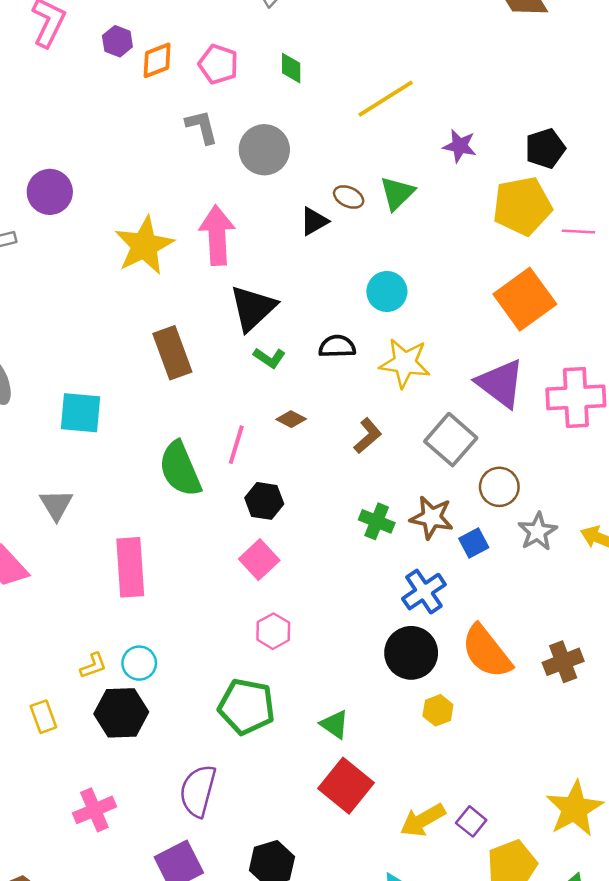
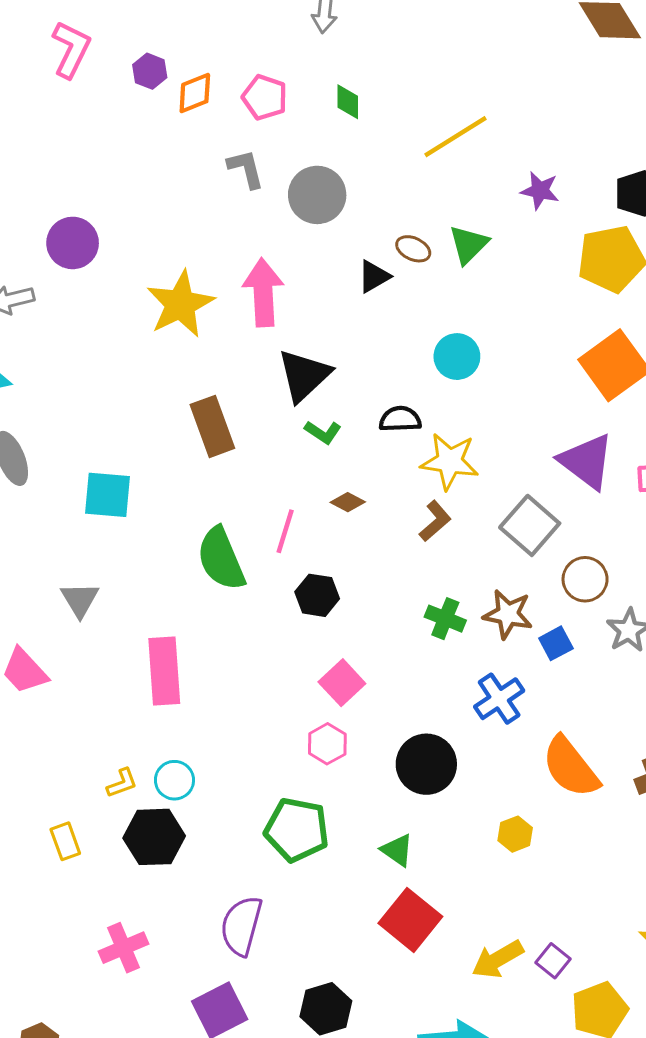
yellow star: (405, 363) -> (450, 461), moved
pink square: (259, 560) -> (342, 683), moved
black circle: (411, 653) -> (426, 764), moved

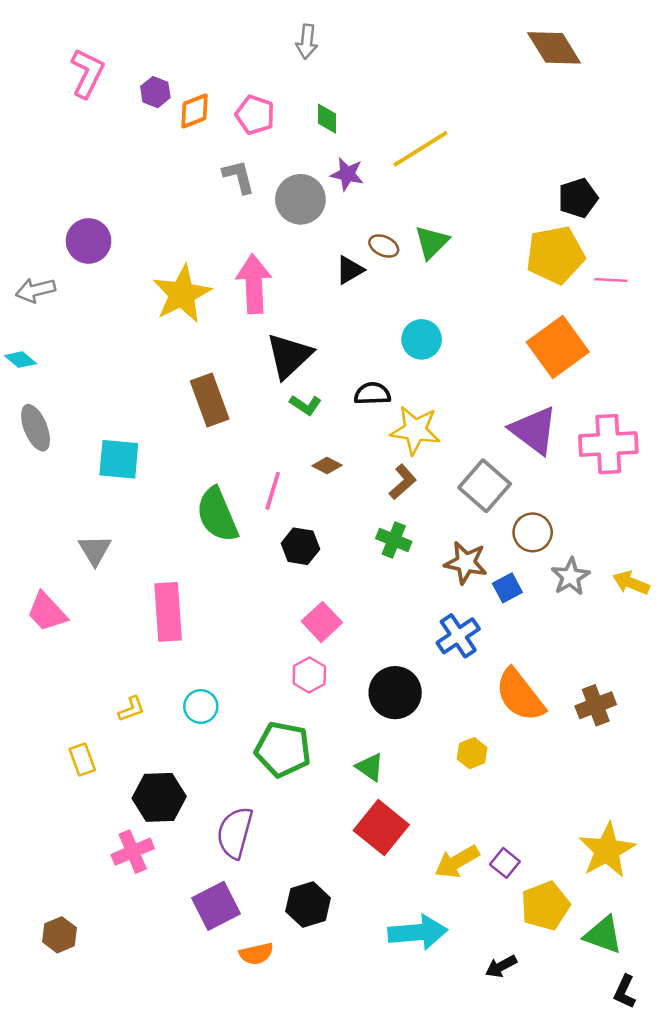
purple star: (540, 191) -> (347, 174), moved
green cross: (445, 619) -> (394, 540), moved
cyan circle: (174, 780) -> (201, 706), moved
black hexagon: (154, 837) -> (159, 797), moved

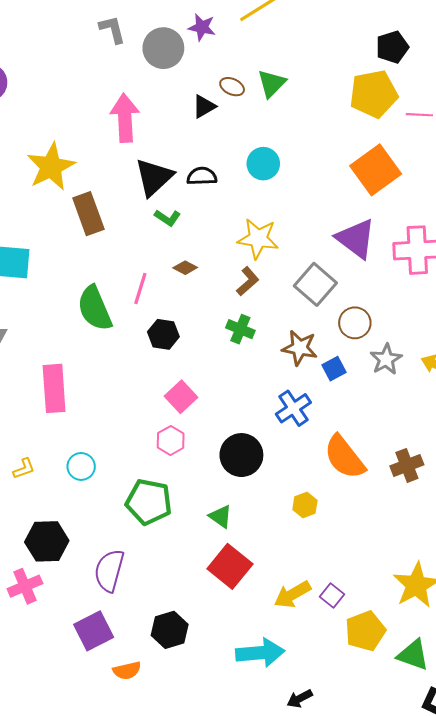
yellow star: (182, 294) -> (51, 167), moved
black semicircle: (372, 394) -> (202, 176), moved
black arrow: (501, 966) -> (300, 699), moved

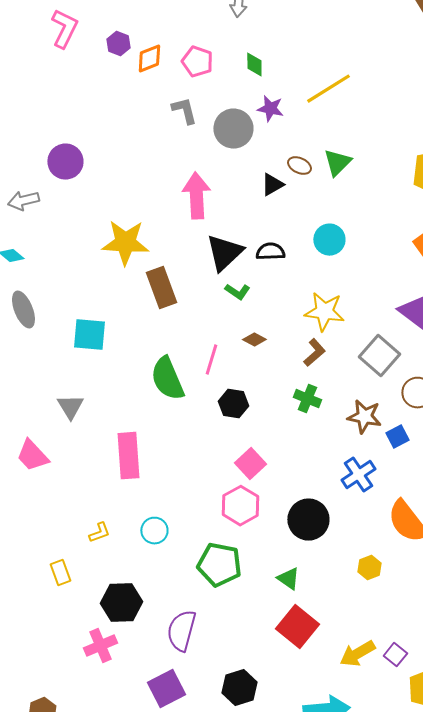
yellow star: (51, 167) -> (125, 243), turned 30
pink hexagon: (171, 440) -> (240, 506), size x1.4

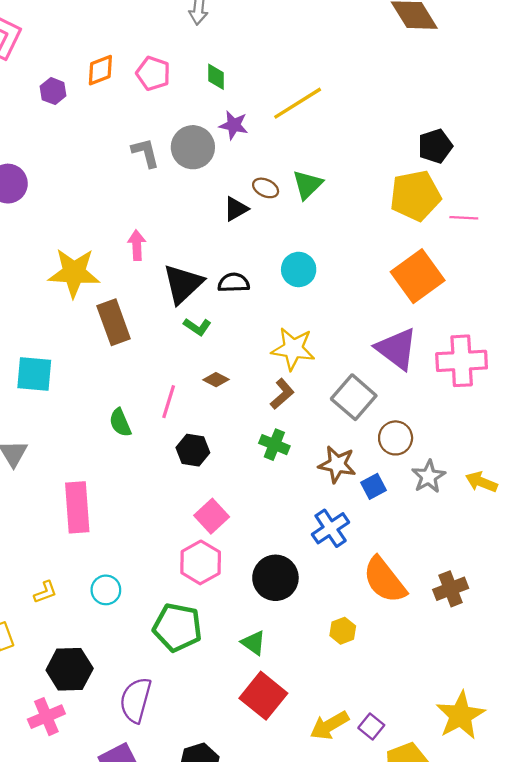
purple hexagon: (118, 44) -> (53, 91), moved
gray L-shape: (184, 111) -> (146, 153), moved
pink arrow: (196, 196) -> (137, 245), moved, size x0.6
green semicircle: (167, 379) -> (120, 423), size x0.6

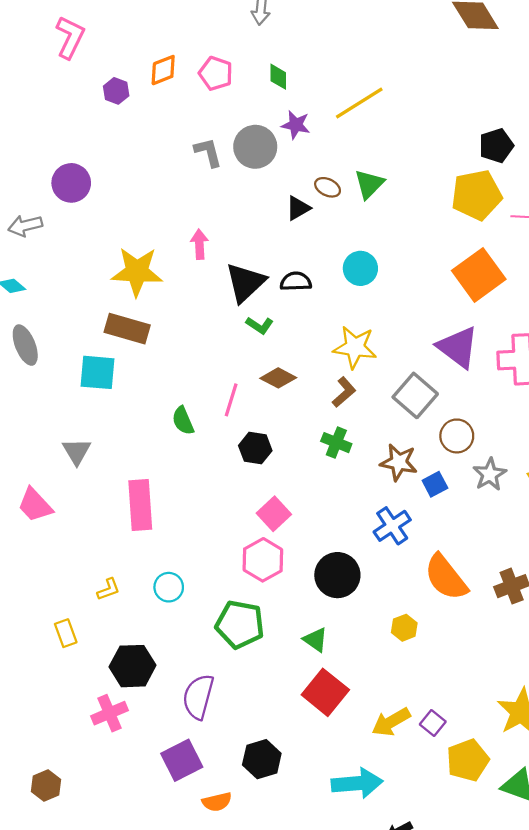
brown rectangle: (114, 322) -> (127, 329), moved, turned -54
brown diamond: (216, 380) -> (278, 378), size x1.4

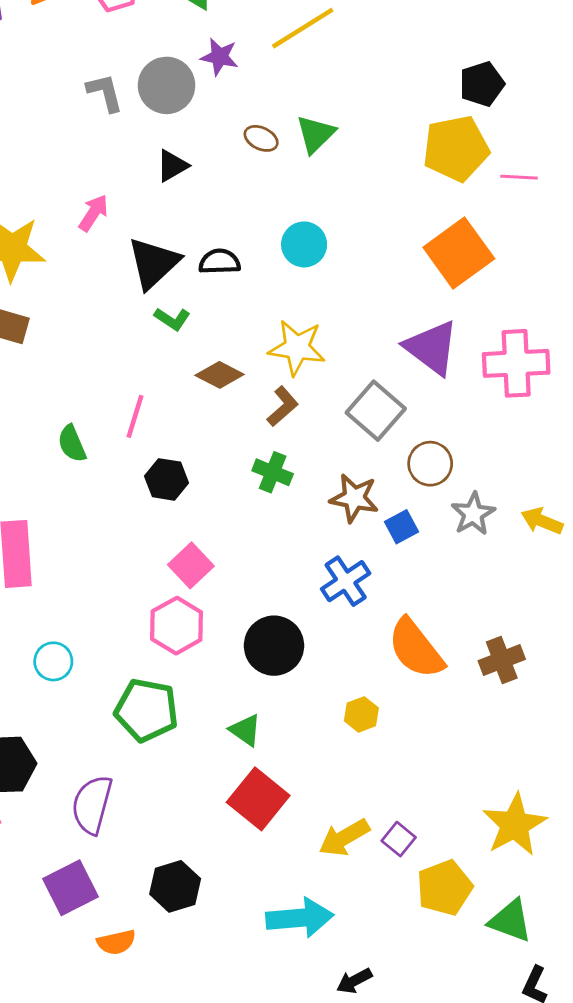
black triangle: (298, 208) -> (172, 166), moved
pink arrow: (199, 244) -> (93, 213), turned 36
brown diamond: (278, 378) -> (220, 375), moved

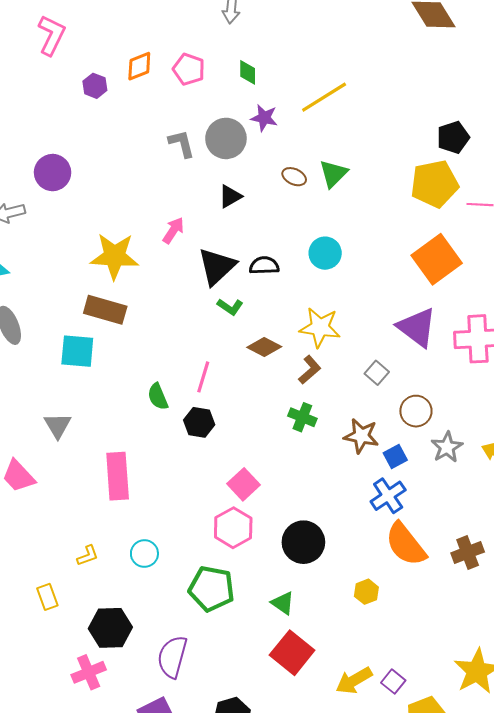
gray square: (376, 411) -> (377, 373), size x0.6
black hexagon: (167, 479) -> (199, 422), moved
blue cross: (346, 581) -> (388, 496), moved

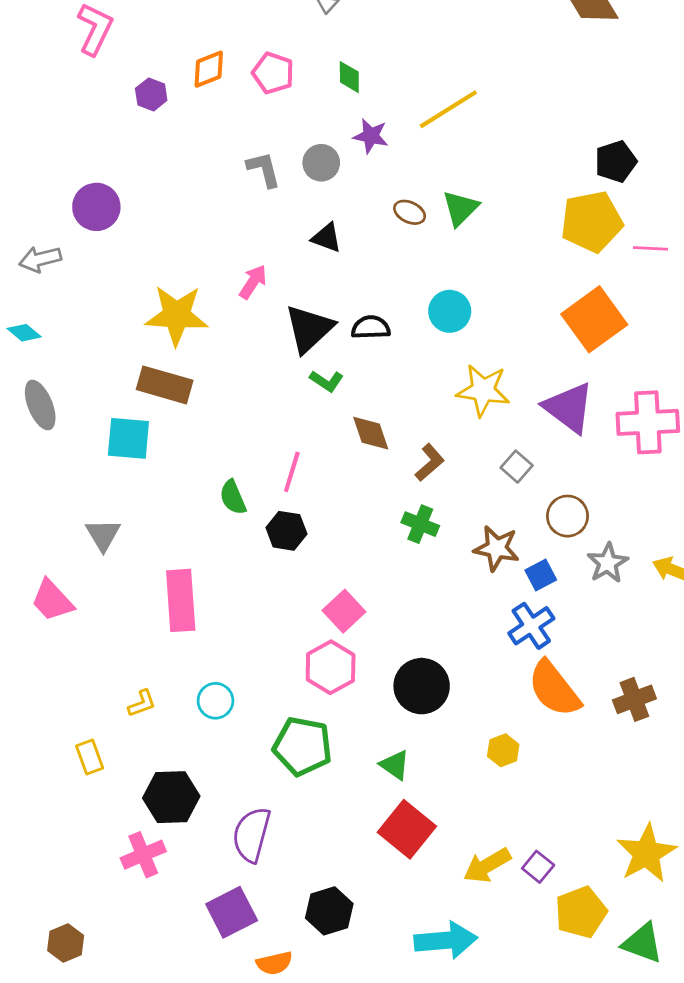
gray circle: (226, 138) -> (321, 163), size x0.7
black triangle: (230, 196) -> (327, 238), turned 50
yellow star: (320, 327) -> (483, 390), moved
brown diamond: (264, 347) -> (371, 433), turned 44

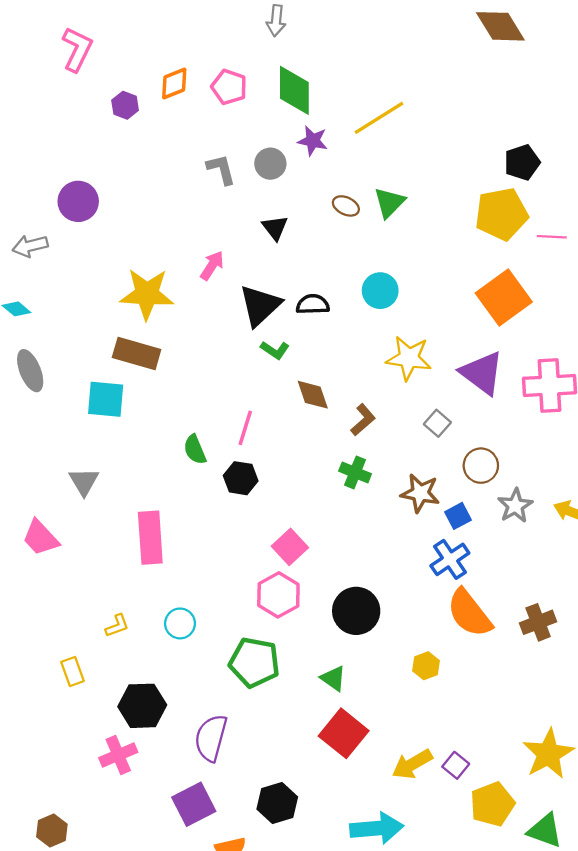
green diamond: (349, 77) -> (294, 90), size x1.8
black triangle: (327, 238) -> (275, 228), turned 32

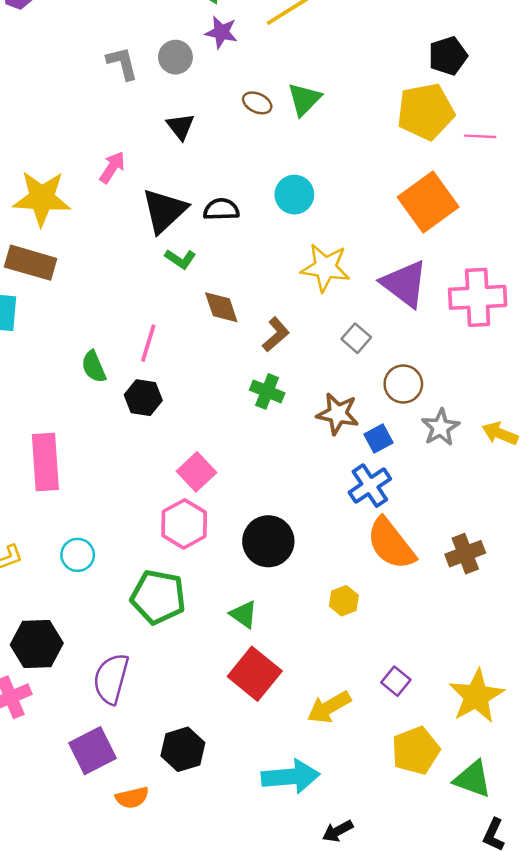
purple square: (456, 765) -> (396, 681), moved

